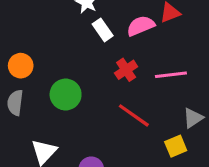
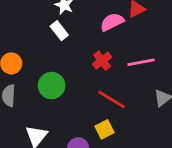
white rectangle: (103, 30) -> (59, 31), moved
yellow square: (176, 146) -> (105, 129), moved

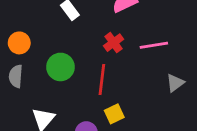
red line: (112, 99) -> (102, 80), moved, turned 64

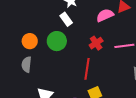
green circle: (60, 67) -> (57, 41), moved

